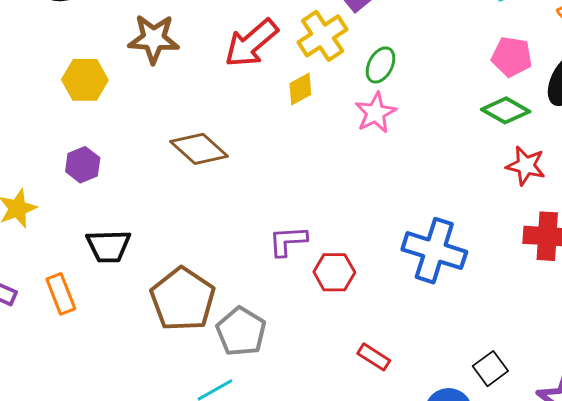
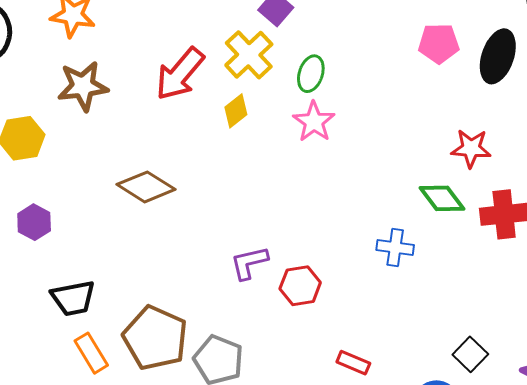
green diamond: (506, 110) -> (442, 198), moved, turned 33
blue cross: (434, 251) -> (395, 248), size x0.6
orange rectangle: (61, 294) -> (91, 353), moved

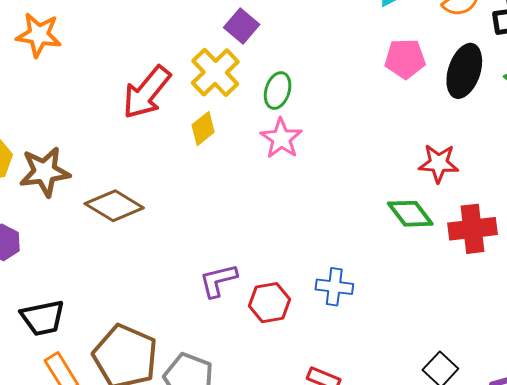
brown star: (83, 86) -> (45, 172), moved
blue cross: (395, 248) -> (334, 287), moved

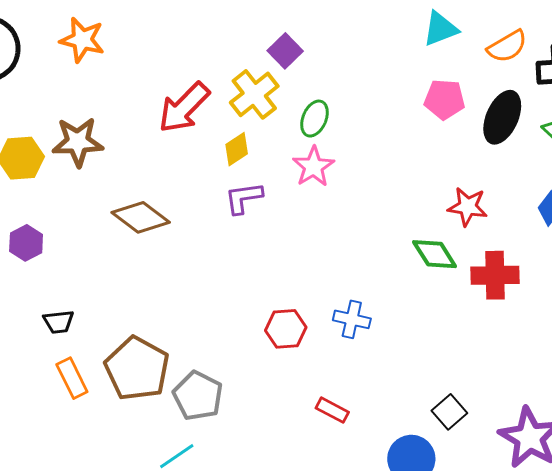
brown star: (45, 172) -> (78, 142), moved
purple L-shape: (218, 280) -> (244, 198), moved
black trapezoid: (43, 318) -> (59, 322), size x0.7

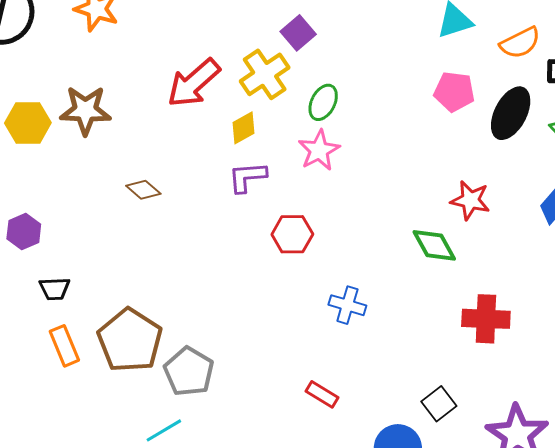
brown diamond: (141, 217) -> (143, 190), size x0.6
purple hexagon: (26, 243) -> (24, 232), moved
red cross: (495, 275) -> (486, 319), moved
red hexagon: (286, 329) -> (292, 234), moved

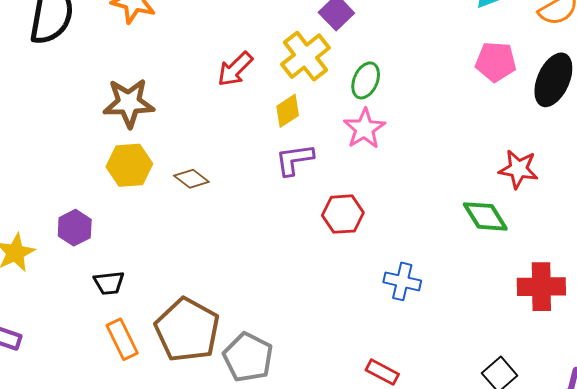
red arrow: (194, 83) -> (235, 69), size x0.7
yellow hexagon: (28, 123) -> (129, 165), moved

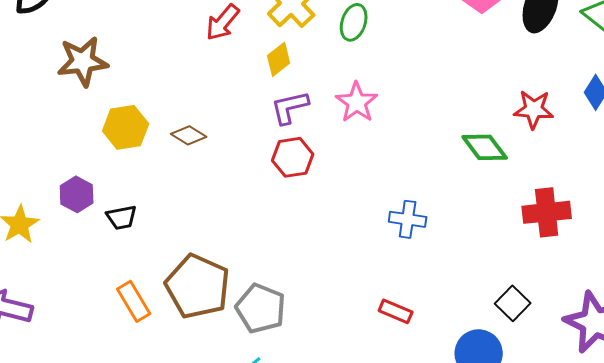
brown star: (129, 103) -> (83, 61), moved
pink star: (364, 129) -> (357, 102), moved
red star: (518, 169) -> (534, 109), moved
red hexagon: (343, 214) -> (293, 157), moved
black trapezoid: (109, 283) -> (122, 217), moved

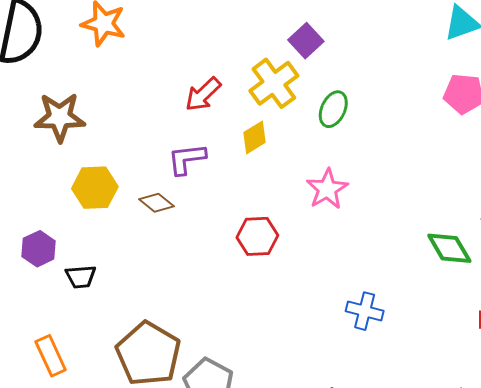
purple L-shape: (290, 107) -> (187, 159), moved
orange rectangle: (134, 301) -> (51, 356), moved

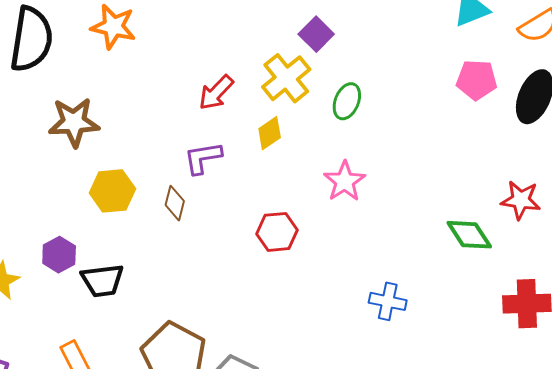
brown diamond: (157, 203) -> (175, 203), turned 68
black trapezoid: (81, 277) -> (102, 280), size x1.4

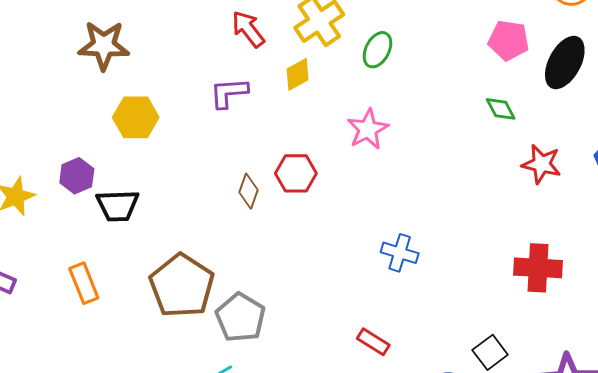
red arrow: (216, 93) -> (248, 29), turned 93
brown diamond: (175, 203) -> (248, 191), moved
green diamond: (469, 235) -> (501, 109), moved, size x0.7

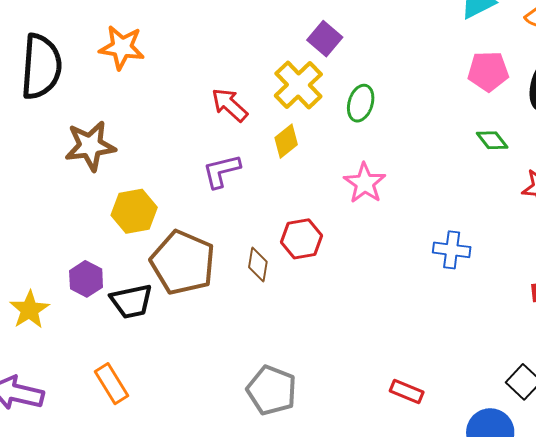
blue cross: (400, 253) -> (452, 250), moved
brown pentagon: (182, 286) -> (183, 263), moved

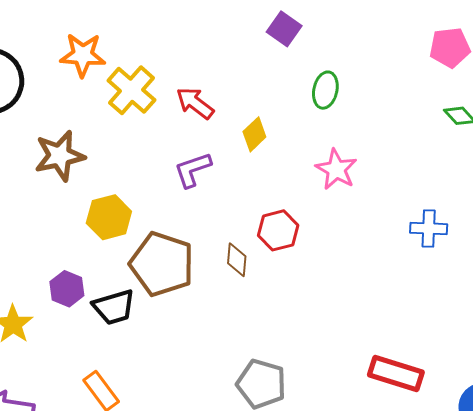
yellow cross: (298, 85) -> (131, 90), moved
red rectangle: (407, 391) -> (396, 373), size x1.6

